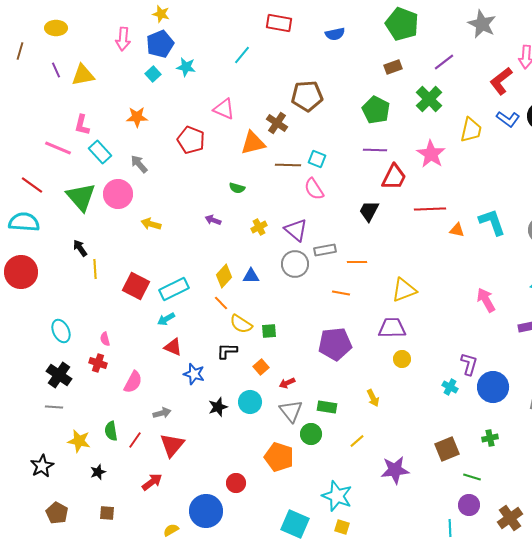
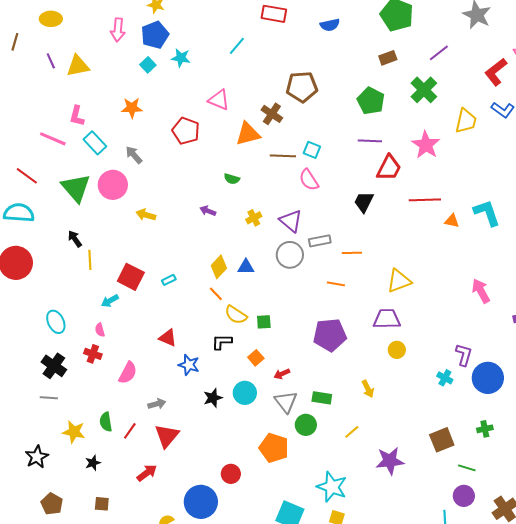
cyan rectangle: (174, 289) -> (169, 280), size x0.5
cyan arrow: (166, 319) -> (110, 301), moved

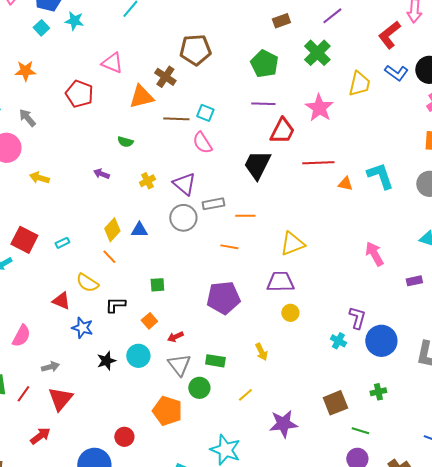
black trapezoid: (364, 202) -> (257, 165), size x1.4
yellow semicircle: (236, 315) -> (87, 283), moved

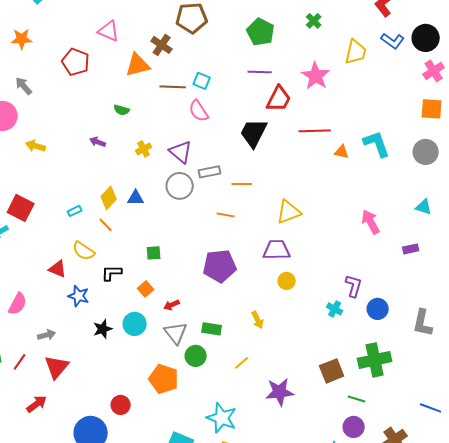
green cross: (317, 53) -> (314, 21), size x0.6
cyan rectangle: (62, 243) -> (75, 211), moved
blue circle: (381, 341) -> (378, 309), size x0.7
green cross: (378, 392) -> (375, 360), size x2.0

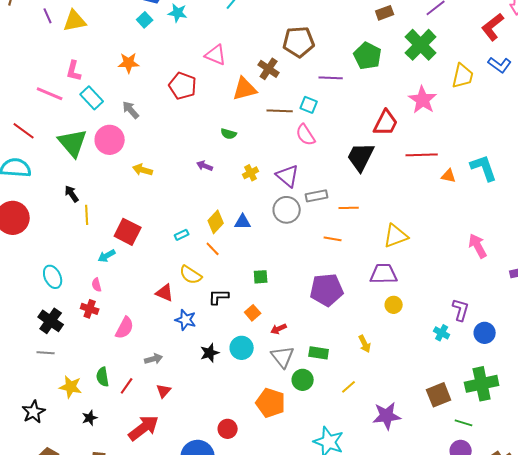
green cross: (314, 21) -> (421, 45), size x2.0
purple line: (260, 72) -> (331, 78), moved
red triangle: (57, 367) -> (164, 391), size x0.6
red arrow: (37, 404) -> (144, 428), size x1.5

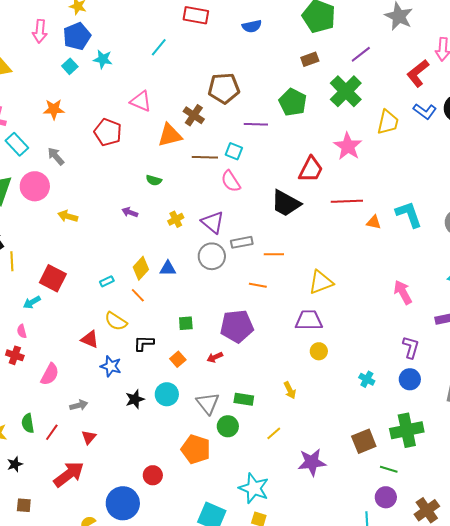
black trapezoid: (361, 157) -> (286, 203), turned -88
purple pentagon: (327, 290) -> (237, 326), moved
purple L-shape: (461, 310) -> (411, 347), moved
red arrow: (279, 329) -> (215, 357), moved

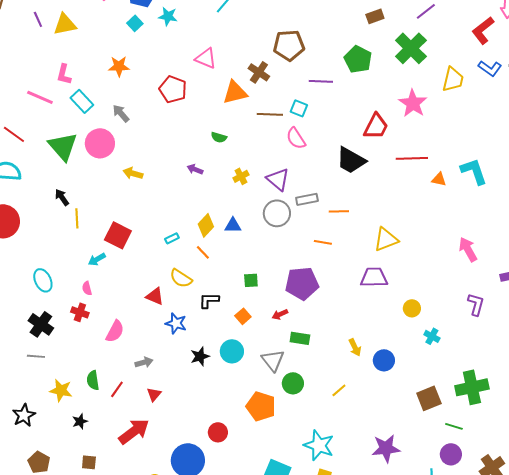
yellow circle: (319, 351) -> (412, 308), moved
blue circle: (410, 379) -> (384, 360), moved
green rectangle: (244, 399) -> (300, 338), moved
purple star: (312, 462) -> (386, 448), moved

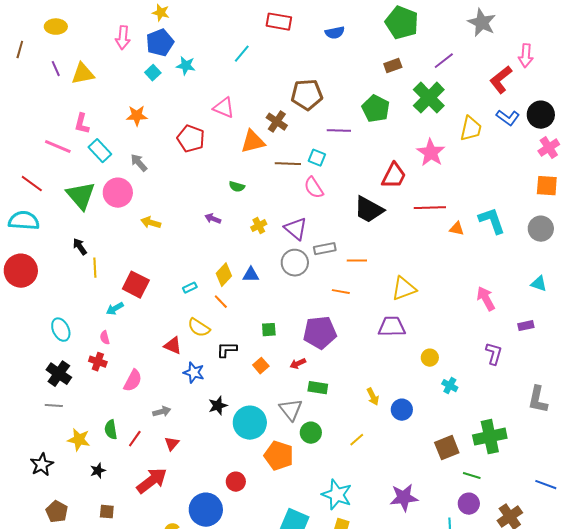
cyan circle: (232, 351) -> (250, 423), moved, size x1.4

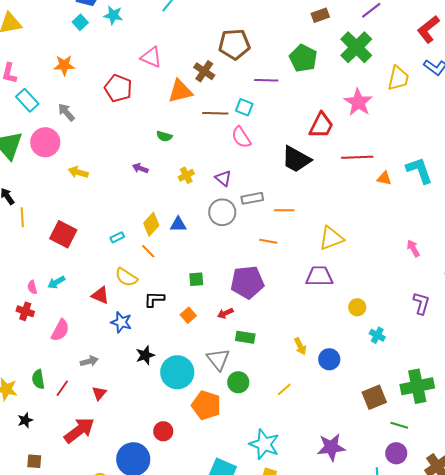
purple triangle: (296, 229) -> (223, 178), size x0.7
pink arrow: (486, 299) -> (413, 248), size x0.7
cyan arrow: (115, 309) -> (56, 282), moved

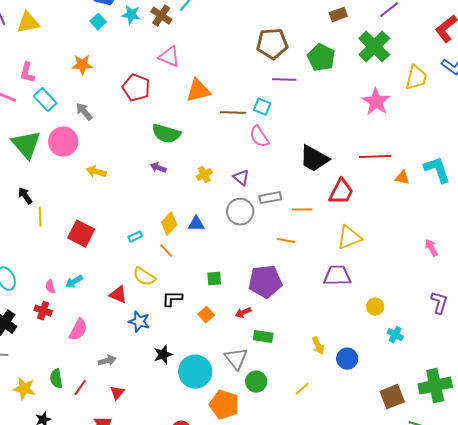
brown pentagon: (234, 44) -> (272, 44), moved
brown cross: (204, 71) -> (161, 16), moved
red trapezoid: (321, 125) -> (341, 192), moved
green semicircle: (164, 136) -> (166, 134), moved, size x1.8

